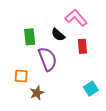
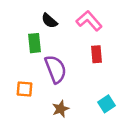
black semicircle: (58, 35) -> (49, 21), moved
brown star: (37, 93) -> (61, 109), moved

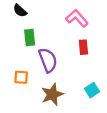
black semicircle: (49, 21) -> (20, 11), moved
brown star: (61, 109) -> (52, 94), size x1.5

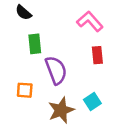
cyan square: (92, 90) -> (92, 102), moved

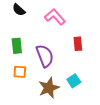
pink L-shape: (90, 21) -> (55, 17), moved
green rectangle: (35, 44) -> (17, 46), moved

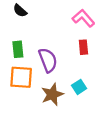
pink L-shape: (55, 17) -> (83, 18), moved
orange square: (20, 72) -> (21, 77), size x1.6

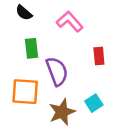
pink L-shape: (83, 18) -> (70, 22), moved
green rectangle: (18, 49) -> (31, 48), moved

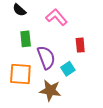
cyan square: (94, 103) -> (68, 69), moved
brown star: (62, 112) -> (50, 90), turned 30

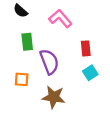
cyan square: (68, 69) -> (90, 73), moved
orange square: (20, 74) -> (22, 79), size x0.6

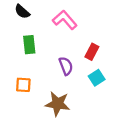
red rectangle: (86, 48) -> (92, 52), turned 32
purple semicircle: (49, 62) -> (66, 66), moved, size x0.7

